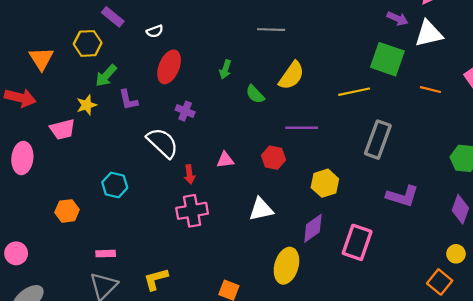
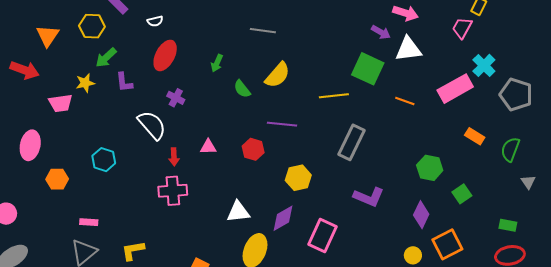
pink ellipse: (22, 158) -> (30, 145), moved
white triangle: (261, 209) -> (238, 212), moved

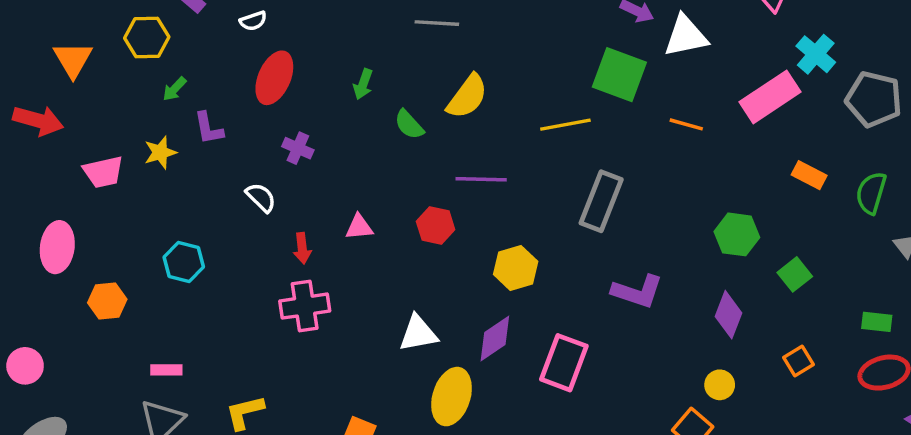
green arrow: (106, 58) -> (175, 89), size x0.7
yellow star: (85, 83) -> (160, 152), moved
white semicircle: (152, 125) -> (261, 197), size x0.6
orange square: (447, 244) -> (799, 361), moved, size x0.6

